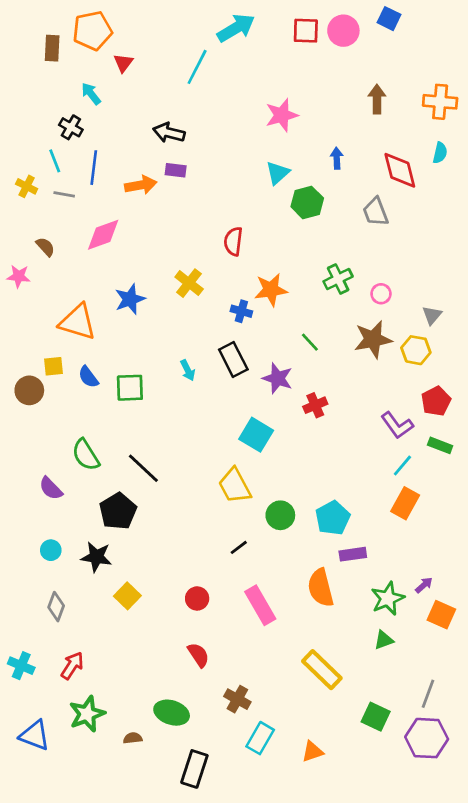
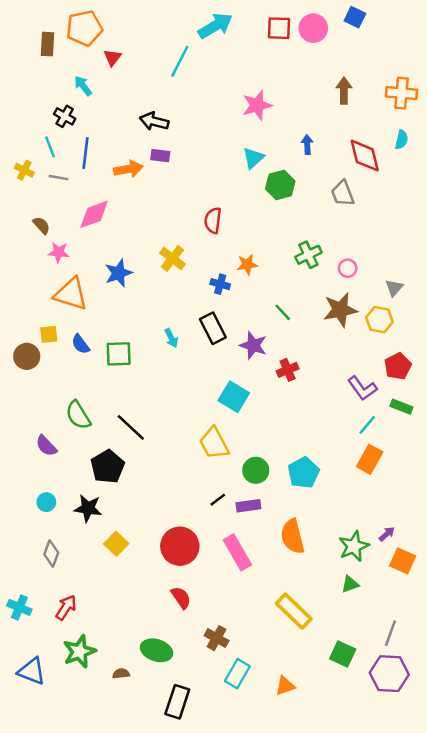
pink star: (19, 276) -> (59, 252), moved
orange star: (271, 290) -> (247, 265), size x0.7
purple rectangle: (353, 554) -> (248, 506), moved
red circle: (197, 598) -> (180, 546), size x1.8

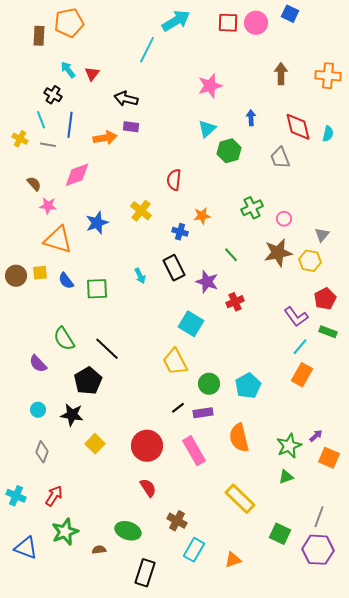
red triangle: (112, 58) -> (92, 74), moved
cyan semicircle: (401, 140) -> (328, 134), moved
brown circle: (27, 356) -> (16, 276), moved

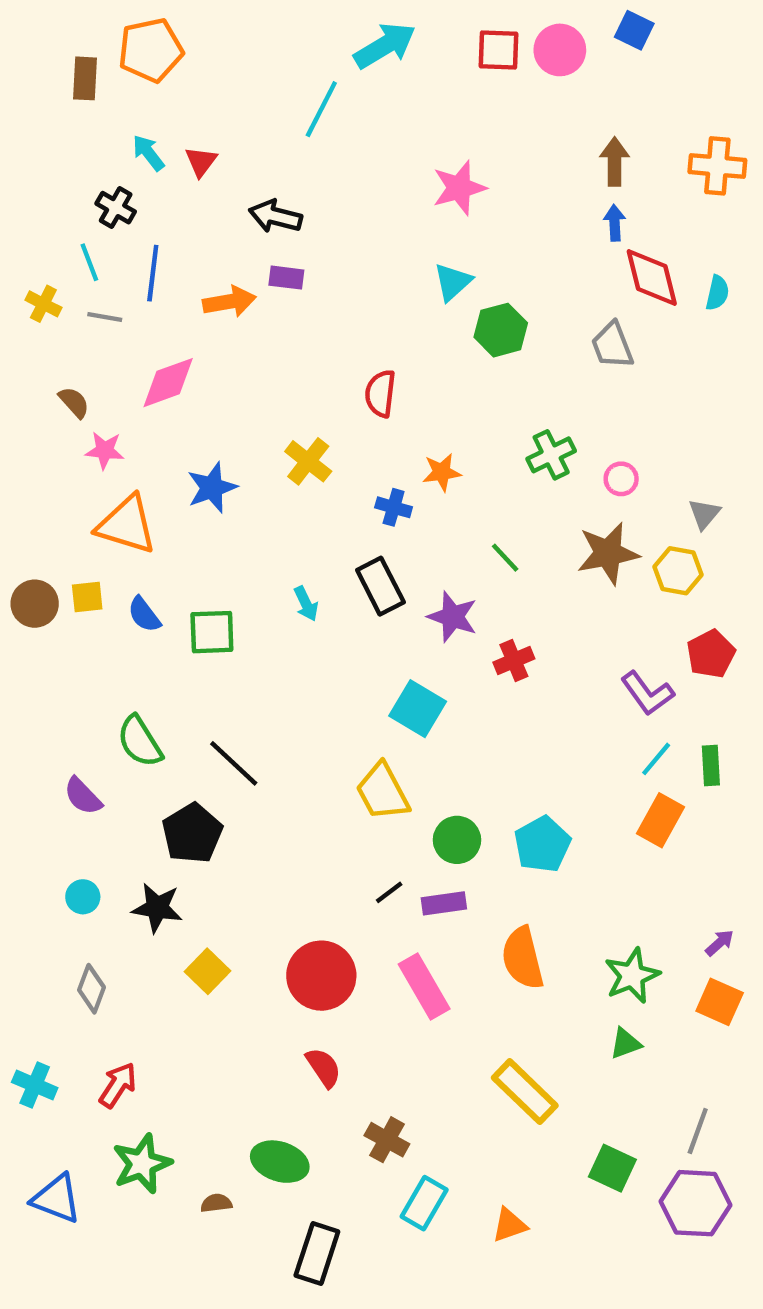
blue arrow: (251, 118) -> (615, 223), moved
green rectangle: (328, 332) -> (711, 766), moved, turned 66
purple arrow: (316, 436) -> (720, 943), moved

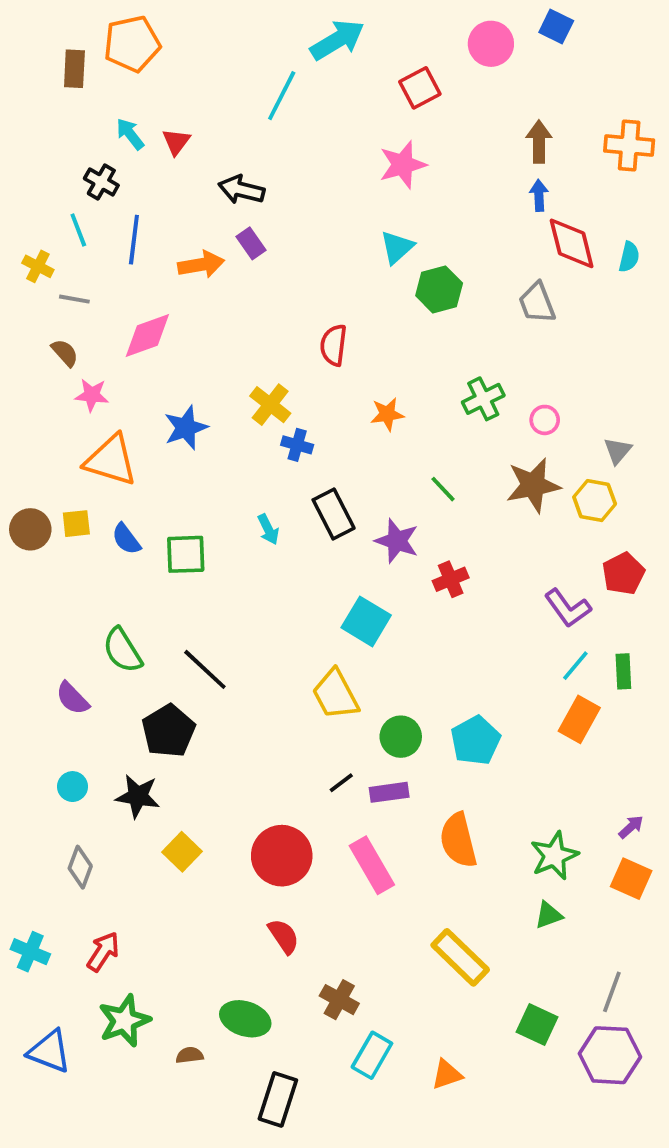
red square: (499, 50) -> (420, 88), moved, turned -30
purple rectangle: (286, 278) -> (251, 243), turned 48
gray line: (105, 317) -> (74, 299), moved
blue cross: (394, 507) -> (297, 445), moved

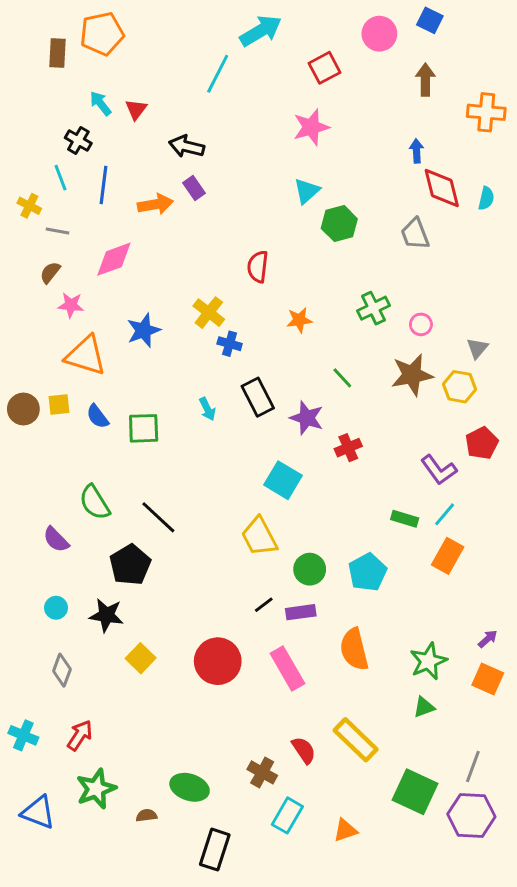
brown arrow: (539, 142) -> (425, 80), moved
brown semicircle: (65, 353) -> (50, 273), turned -100
green rectangle: (623, 671) -> (405, 519), moved, turned -70
red semicircle: (284, 936) -> (304, 750), moved
green square: (537, 1025) -> (415, 792), size x1.4

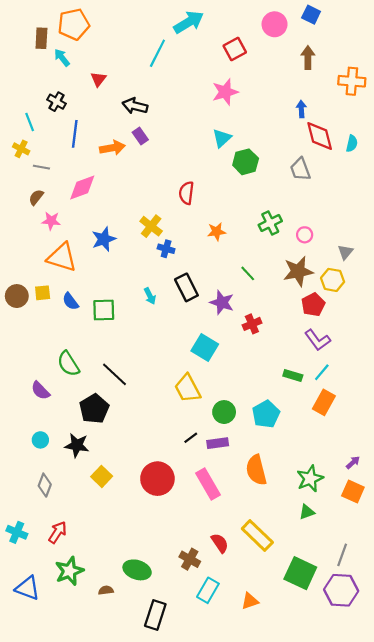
cyan arrow: (101, 103) -> (62, 58), moved
cyan line: (60, 178) -> (30, 122), moved
red pentagon: (482, 443) -> (313, 305), moved

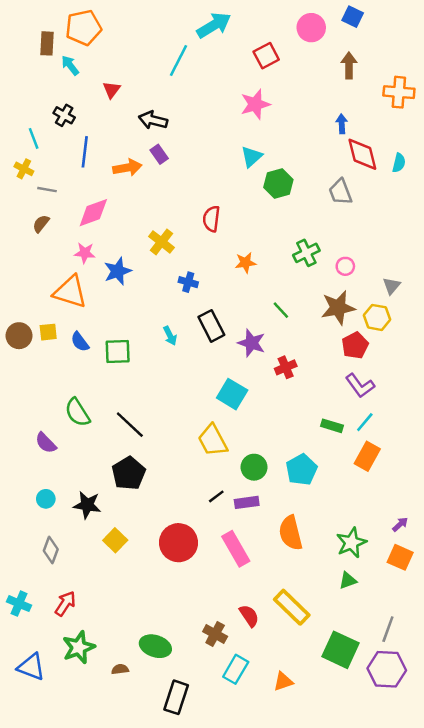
pink star: (51, 221) -> (85, 253), moved
yellow cross: (151, 226) -> (161, 242), moved
black pentagon: (94, 409) -> (129, 473), moved

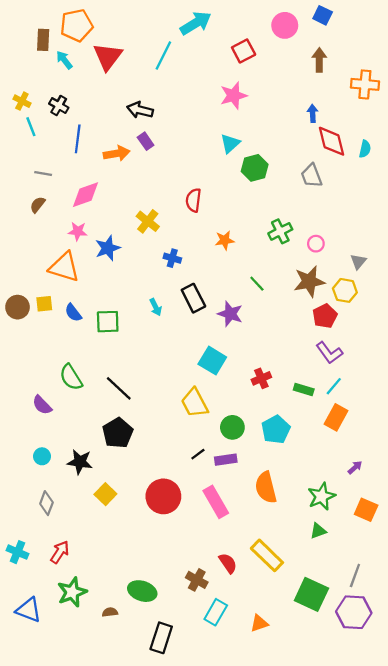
red triangle: (112, 90) -> (108, 57), moved, size x1.8
yellow cross: (24, 169) -> (22, 101), moved
red cross: (286, 367) -> (261, 378), moved
purple arrow: (400, 524) -> (355, 467), moved

